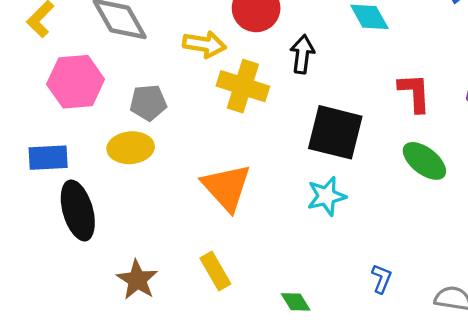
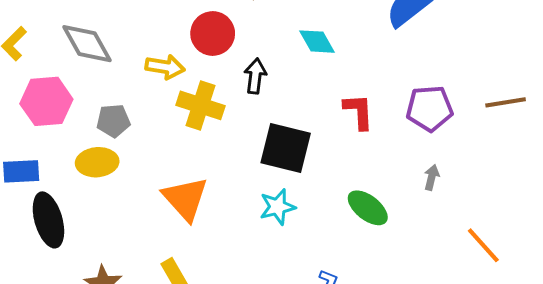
green ellipse: (424, 161) -> (368, 208), moved

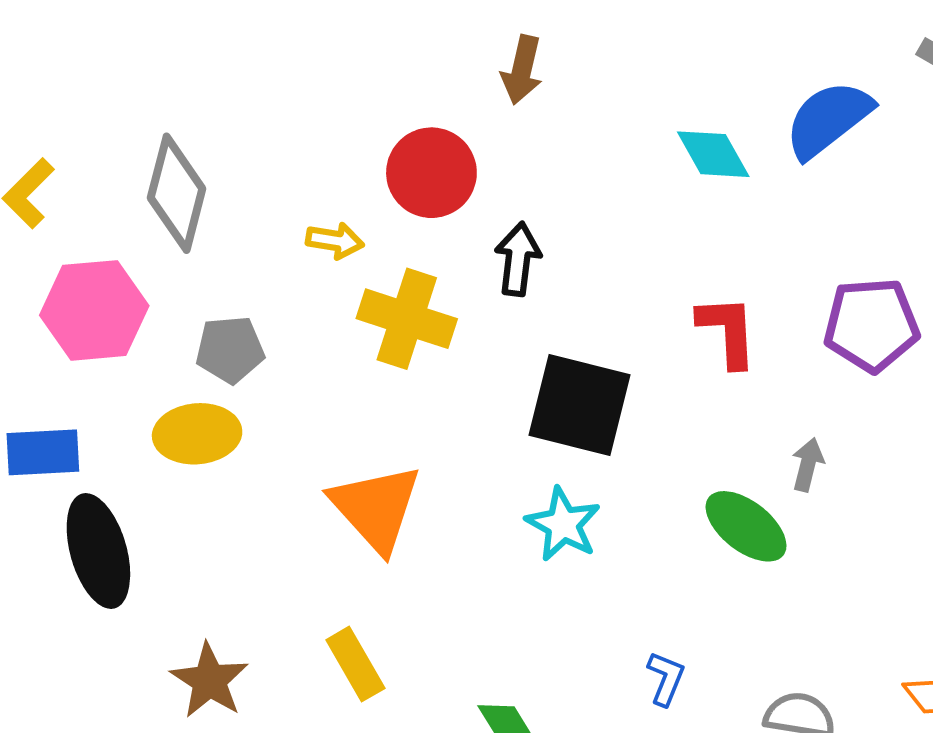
cyan diamond: (317, 42) -> (713, 154), moved
gray diamond: (87, 44) -> (177, 193), turned 44
yellow arrow: (165, 67) -> (335, 241), size x0.7
gray arrow: (432, 177) -> (808, 465), moved
cyan star: (278, 207) -> (563, 524), turned -30

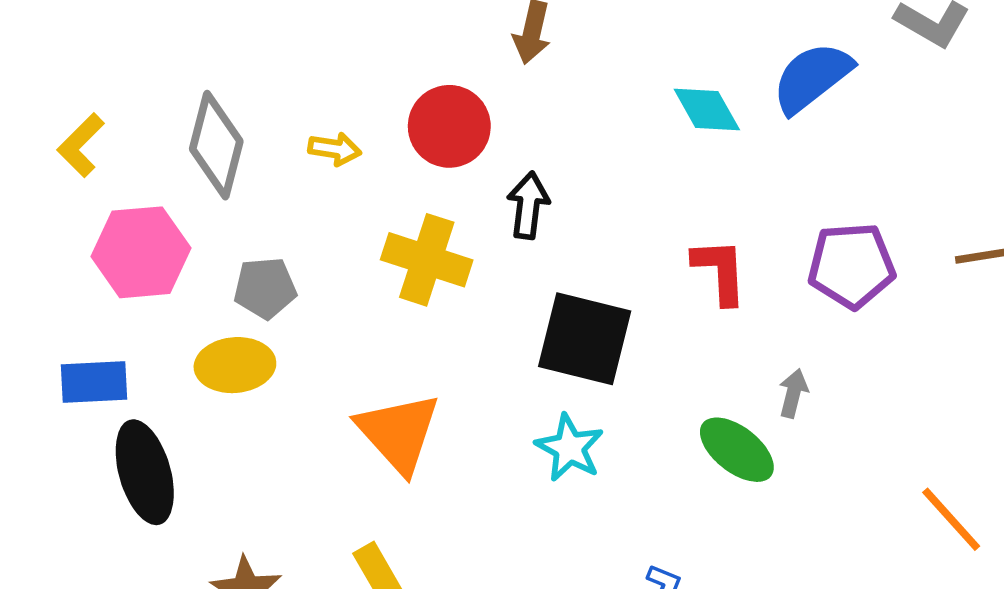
yellow arrow: (335, 241) -> (335, 149), moved

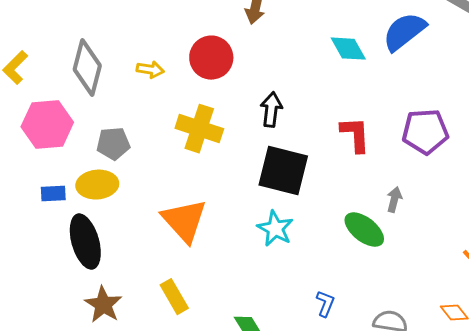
black arrow: (528, 205) -> (271, 110), moved
blue rectangle: (94, 382) -> (53, 194), moved, size x0.7
black ellipse: (145, 472) -> (85, 242), moved

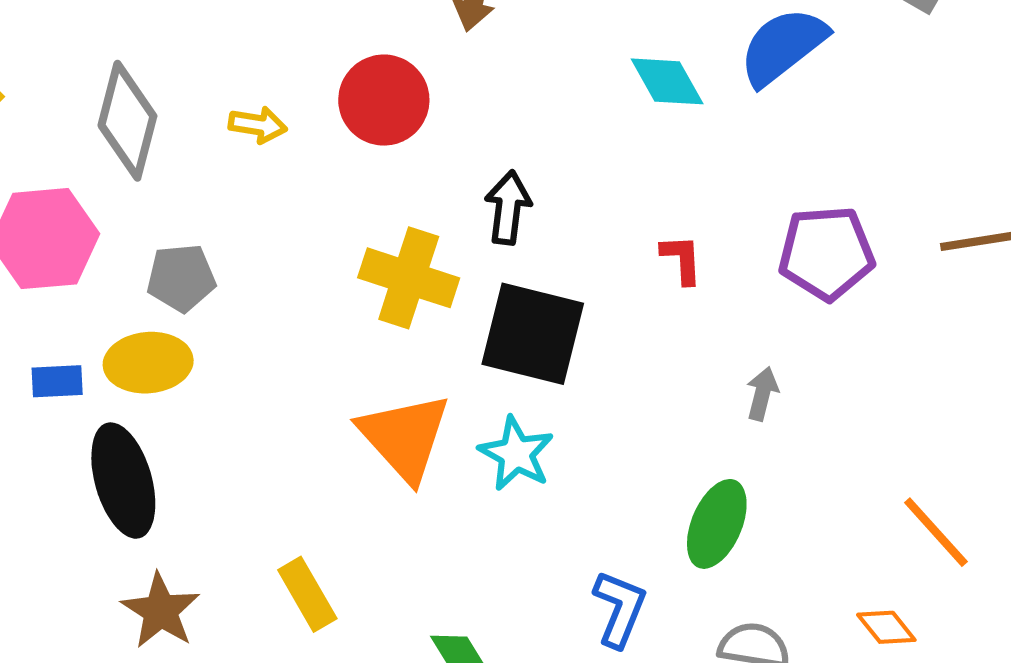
yellow cross: (199, 129) -> (409, 278), moved
red L-shape: (355, 135) -> (682, 259), size x0.7
orange triangle: (184, 221) -> (405, 437), moved
green ellipse: (364, 230) -> (717, 524), moved, turned 75
blue L-shape: (325, 304) -> (620, 609), size x1.4

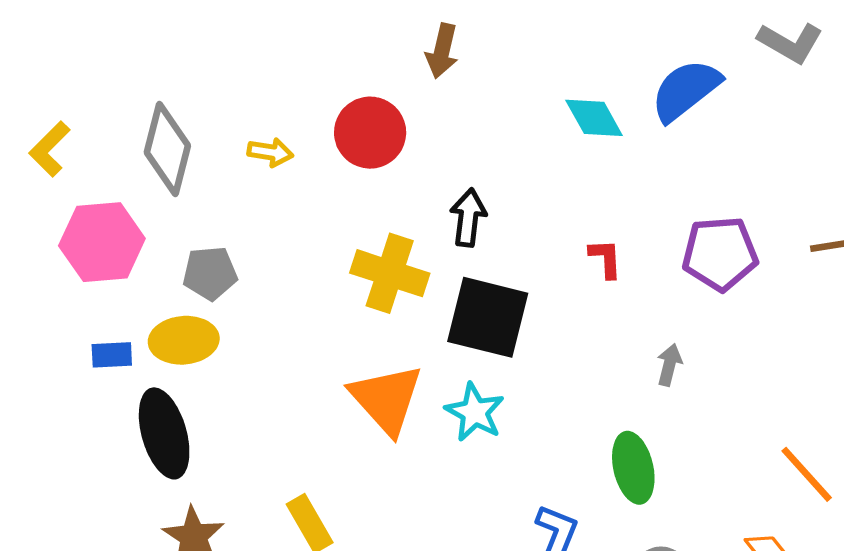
green ellipse: (717, 524) -> (633, 468), turned -36

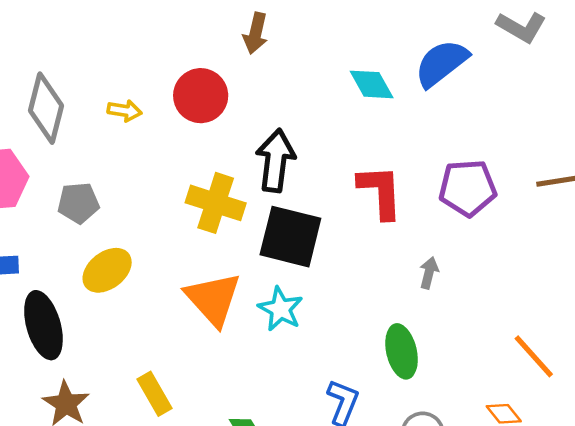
black arrow: (468, 218) -> (276, 161), size x1.4
red L-shape: (606, 258) -> (380, 192), size x1.8
yellow ellipse: (184, 340) -> (107, 270), moved, turned -33

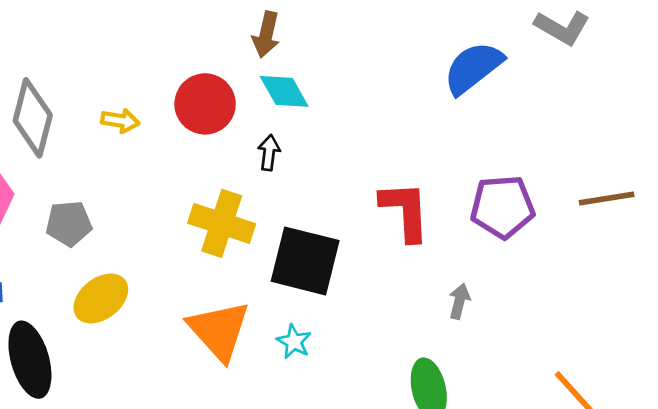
cyan diamond: (372, 84) -> (284, 91), moved
black arrow: (276, 161) -> (269, 153), moved, size x0.5
cyan star: (281, 309) -> (294, 342), size x0.7

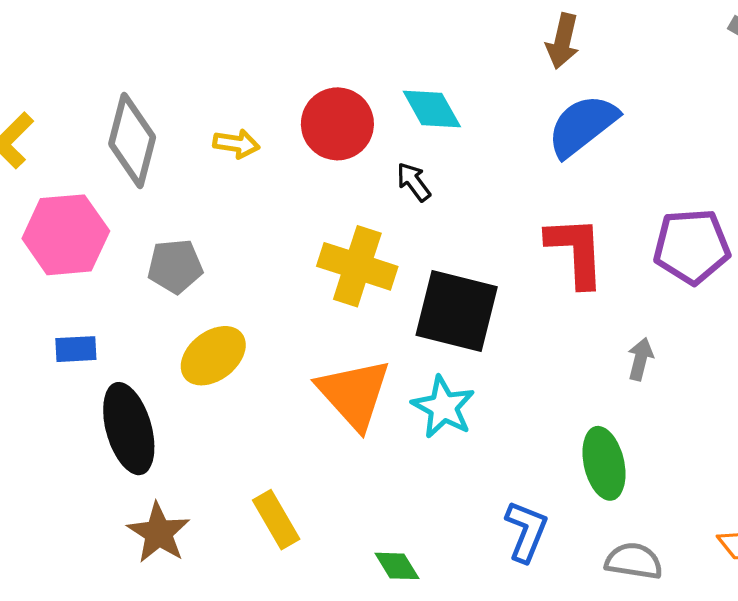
brown arrow: (266, 34) -> (563, 41), moved
blue semicircle: (473, 68) -> (582, 126), moved
black arrow: (269, 153) -> (414, 182), turned -44
cyan star: (294, 342) -> (443, 407), size x1.5

